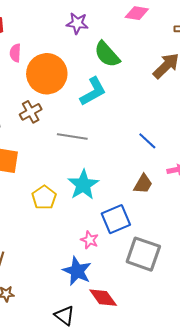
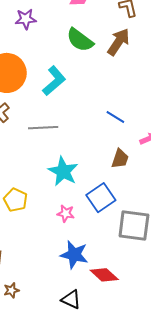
green semicircle: (107, 54) -> (80, 40), moved
yellow pentagon: (44, 197) -> (16, 200), moved
pink star: (90, 240) -> (66, 213), moved

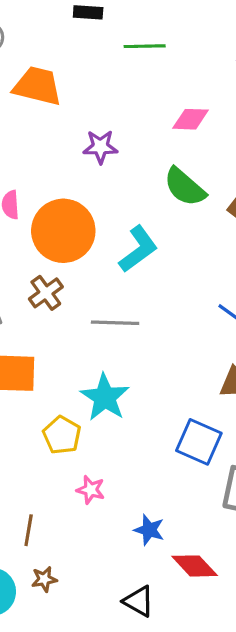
cyan star: (63, 171) -> (105, 397), moved
blue square: (101, 198) -> (199, 442), turned -36
pink star: (66, 213) -> (91, 490), moved
blue star: (74, 255) -> (149, 530), size x0.7

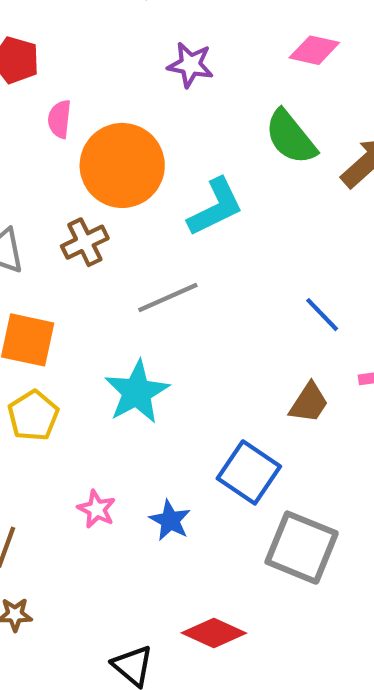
gray line: (115, 323) -> (168, 297), turned -36
yellow pentagon: (62, 435) -> (33, 416), moved
blue star: (149, 530) -> (170, 520), moved
red diamond: (195, 566) -> (214, 633), turned -33

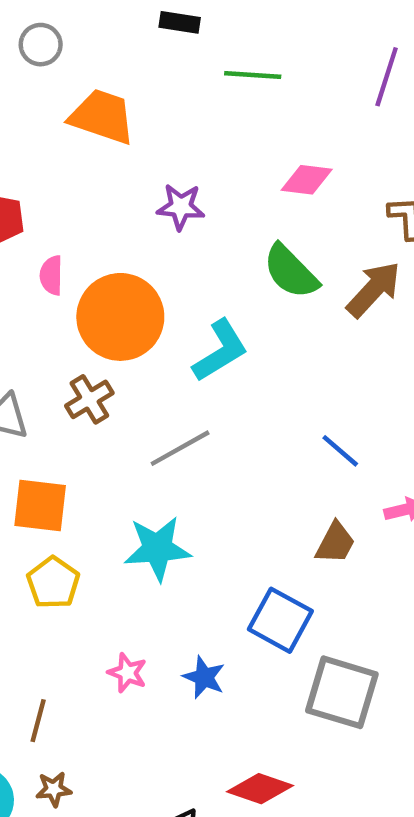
cyan star: (137, 392) -> (157, 549), turned 30

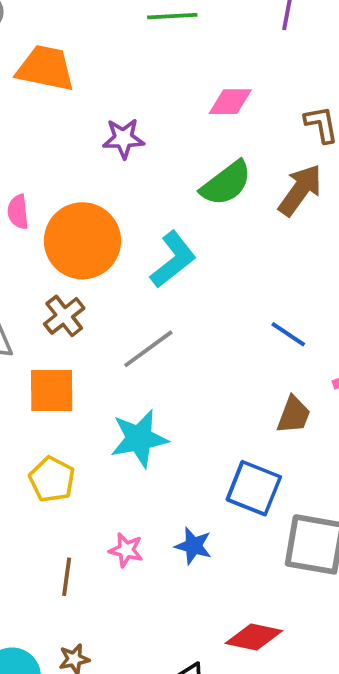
green semicircle: (291, 272) -> (226, 183), turned -76
orange square: (40, 506) -> (52, 391), moved
brown line: (38, 721) -> (67, 577), moved

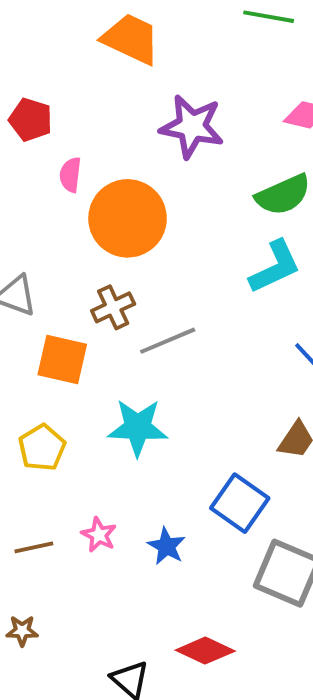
purple star: (123, 138) -> (192, 127), size x1.5
cyan L-shape: (173, 260) -> (275, 267), moved
brown cross: (64, 316) -> (113, 307), moved
brown line: (67, 577) -> (34, 547), turned 57

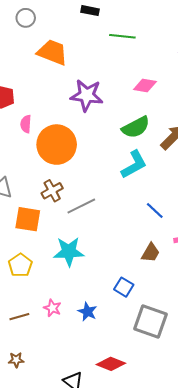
blue square: (240, 503) -> (124, 287), size x0.7

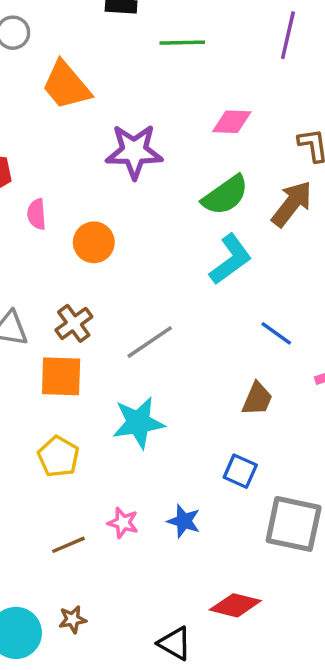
orange trapezoid: (52, 52) -> (66, 85), turned -144
orange circle: (57, 145) -> (94, 242), size x0.6
brown cross: (52, 191) -> (74, 323), moved
brown trapezoid: (151, 253) -> (257, 399), moved

